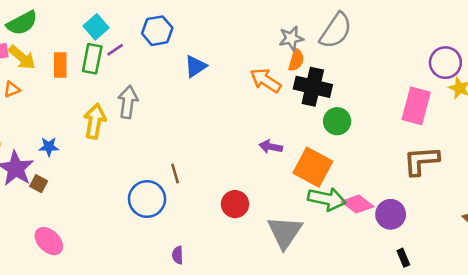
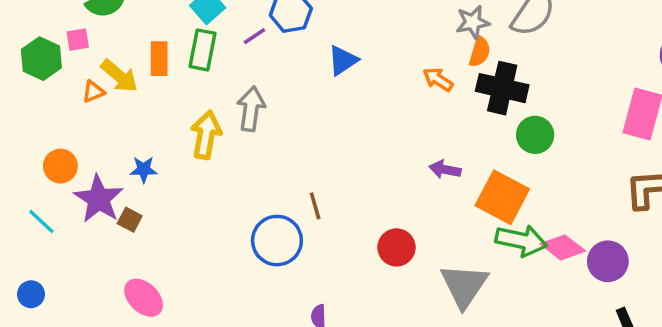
purple line: (115, 50) -> (254, 36), moved
yellow arrow: (22, 57) -> (119, 76), moved
orange arrow: (266, 80) -> (438, 79), size x0.7

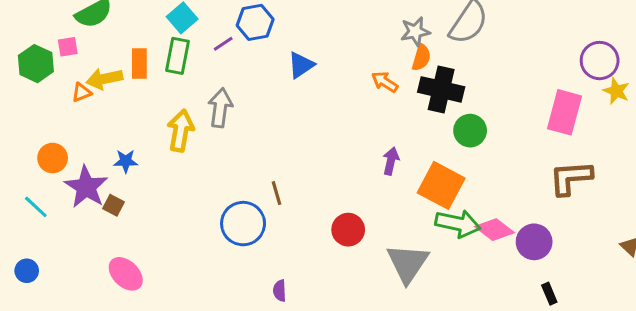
yellow arrow: (119, 76) -> (104, 79), turned 128
purple arrow: (445, 169) -> (391, 161), turned 92

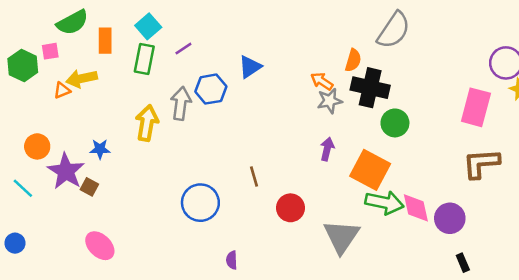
blue hexagon: (255, 22) -> (211, 89), moved
gray star: (415, 32) -> (330, 101), moved
orange rectangle: (139, 64) -> (105, 41), moved
brown line: (277, 193) -> (254, 176), moved
pink diamond: (494, 230) -> (416, 208), turned 40

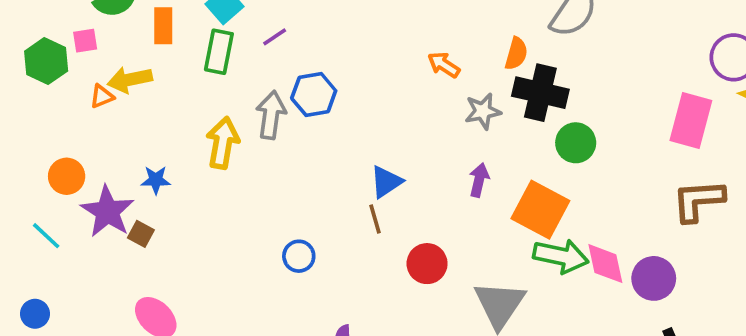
blue triangle: (250, 67) -> (386, 182), moved
orange arrow: (322, 81) -> (444, 65), moved
blue circle: (200, 203) -> (299, 256), size x0.6

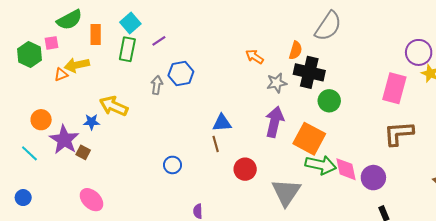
gray arrow: (271, 115) -> (157, 85), size x0.7
yellow arrow: (223, 143) -> (114, 106), moved, turned -76
purple arrow: (479, 180) -> (275, 122), size x1.6
blue triangle: (386, 182) -> (222, 123), turned 30

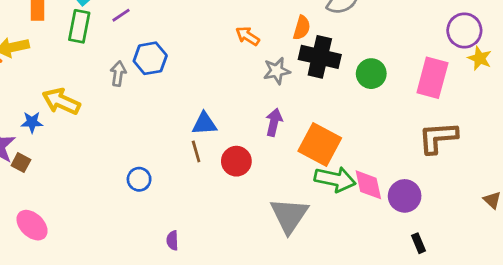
green circle: (329, 101) -> (371, 74), moved
purple arrow: (275, 122) -> (274, 122), size x0.7
red circle: (245, 169) -> (236, 161), moved

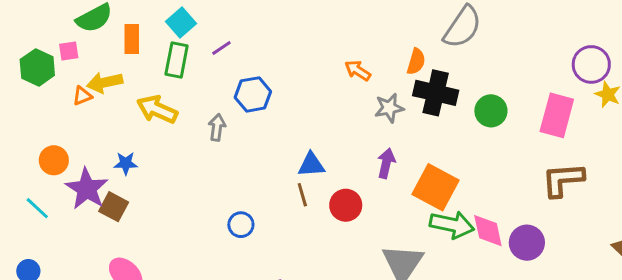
gray arrow: (118, 74) -> (217, 127), moved
yellow arrow: (61, 101) -> (157, 109), moved
brown square: (21, 163) -> (114, 207), size x1.4

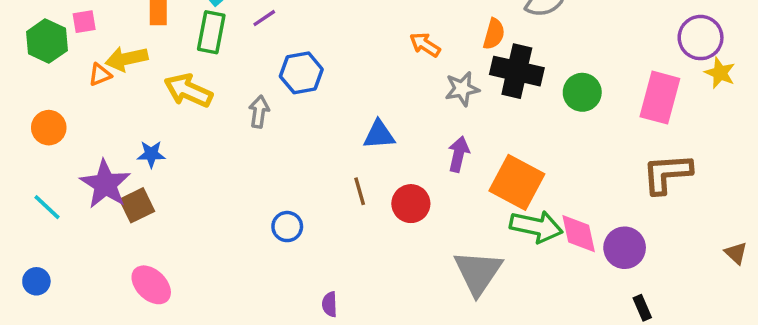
orange circle: (54, 160) -> (49, 128), moved
blue triangle: (311, 165) -> (379, 135), moved
brown square: (114, 207) -> (137, 205), turned 36

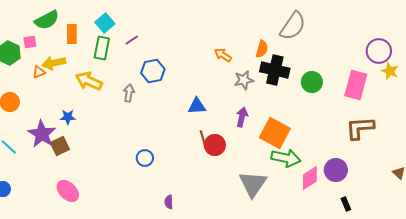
brown line: (360, 191) -> (203, 138), moved
pink diamond: (579, 234) -> (310, 178), moved, turned 70

